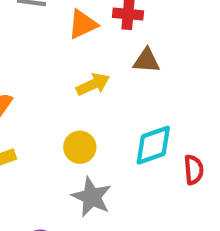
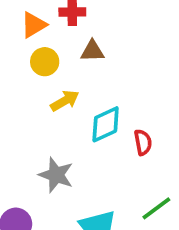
yellow arrow: (93, 84) -> (65, 101), moved
yellow circle: (80, 147) -> (45, 62), moved

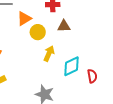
orange triangle: (34, 25) -> (24, 19), moved
yellow arrow: (65, 101) -> (49, 54), turned -35

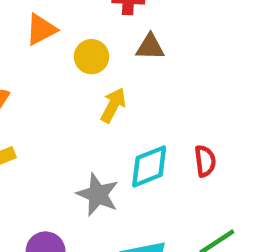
orange triangle: (24, 19) -> (41, 29), moved
cyan diamond: (72, 66) -> (149, 166), moved

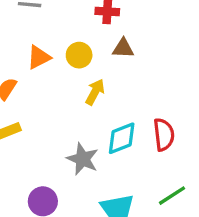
orange triangle: (41, 29) -> (39, 57), moved
red semicircle: (205, 161) -> (164, 135), size x1.4

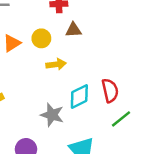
yellow arrow: (95, 92) -> (56, 64), turned 60
green line: (172, 196) -> (121, 119), moved

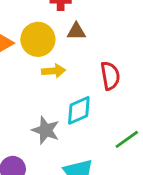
yellow circle: (41, 38) -> (38, 39), size x1.5
red semicircle: (110, 90) -> (110, 76), moved

